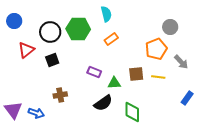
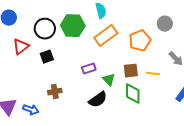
orange rectangle: (111, 39) -> (106, 36), size x1.6
orange pentagon: (156, 49) -> (140, 41), moved
purple rectangle: (94, 72) -> (89, 69), turned -40
green triangle: (114, 83) -> (109, 80), turned 48
green diamond: (132, 112) -> (133, 94), moved

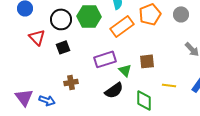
orange pentagon: (140, 41) -> (150, 14), moved
red triangle: (21, 47) -> (37, 37), turned -36
purple rectangle: (89, 69) -> (105, 59), size x1.5
yellow line: (153, 74) -> (169, 85), moved
green diamond: (133, 94) -> (144, 100), moved

